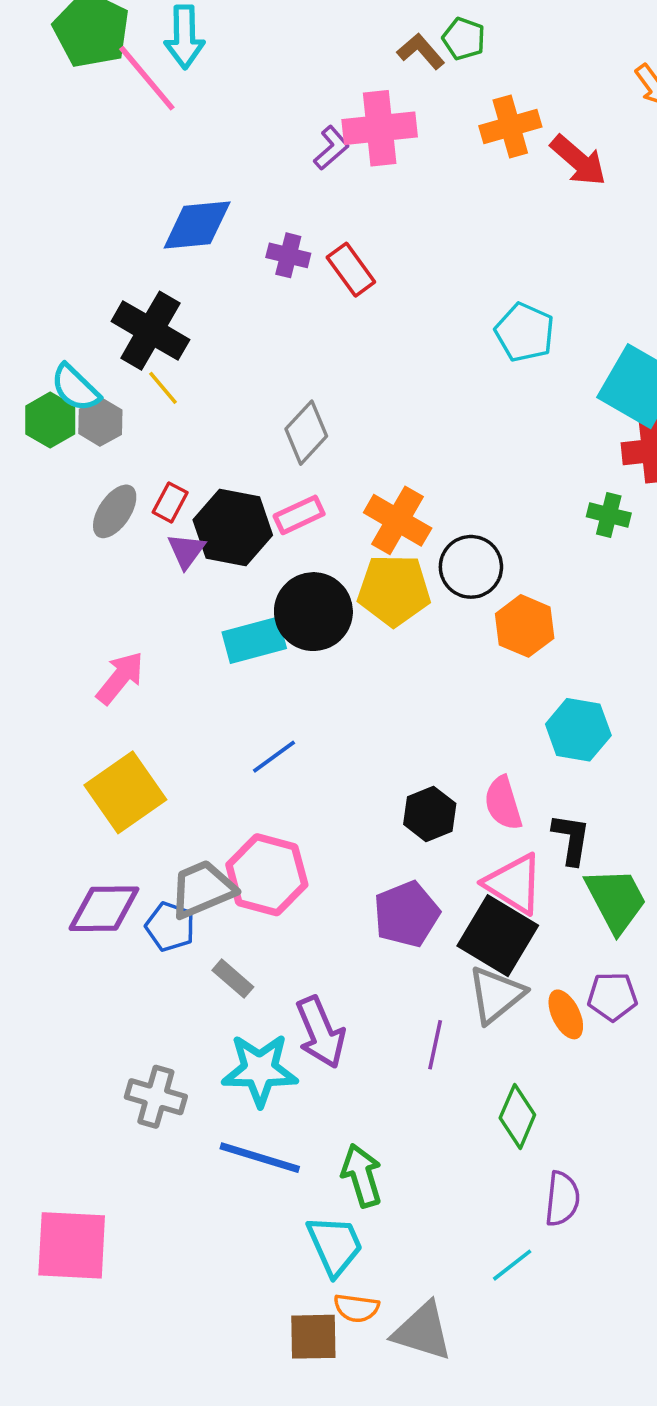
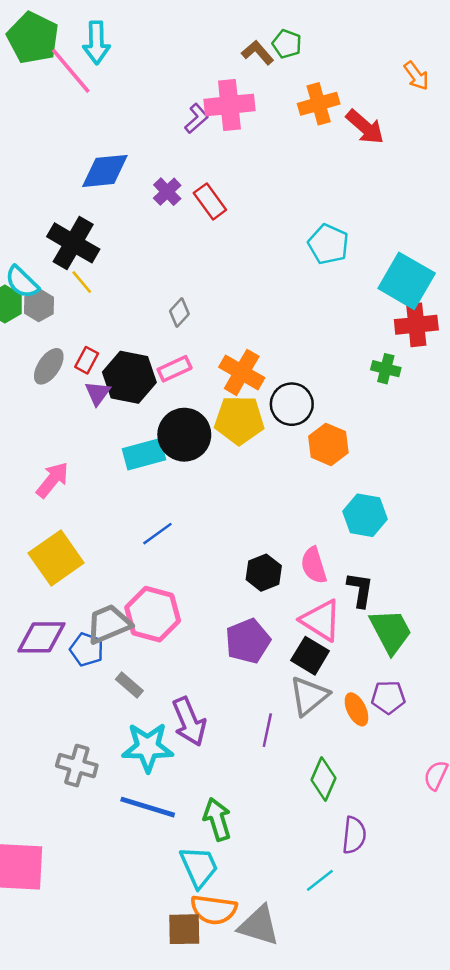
purple cross: (288, 255) -> (167, 192), turned 32
gray diamond: (306, 433) -> (179, 313), size x0.7
black square: (498, 936) -> (310, 656), size x0.7
orange semicircle: (356, 1308) -> (214, 910), size x1.5

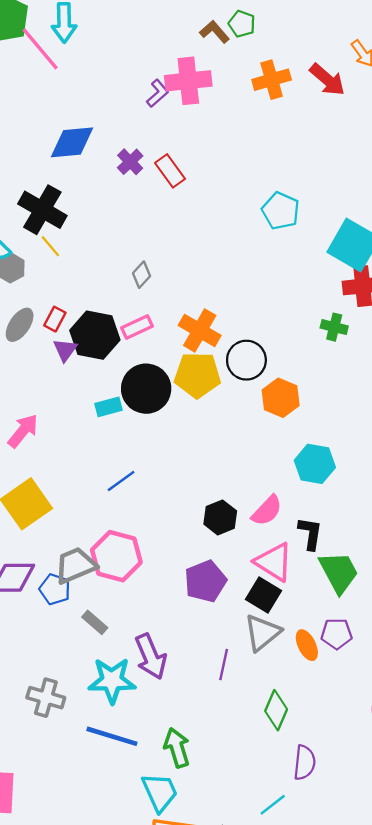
red arrow: (365, 127) -> (327, 80), moved
cyan rectangle: (144, 454) -> (108, 407), size x0.7
pink semicircle: (314, 565) -> (267, 511), turned -120

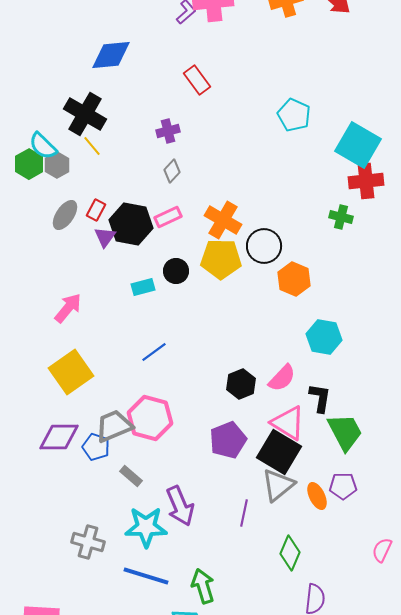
purple cross: (130, 162) -> (168, 131), moved, turned 30
black circle: (146, 389) -> (176, 271), size x0.6
black square: (264, 595) -> (279, 452), size x1.4

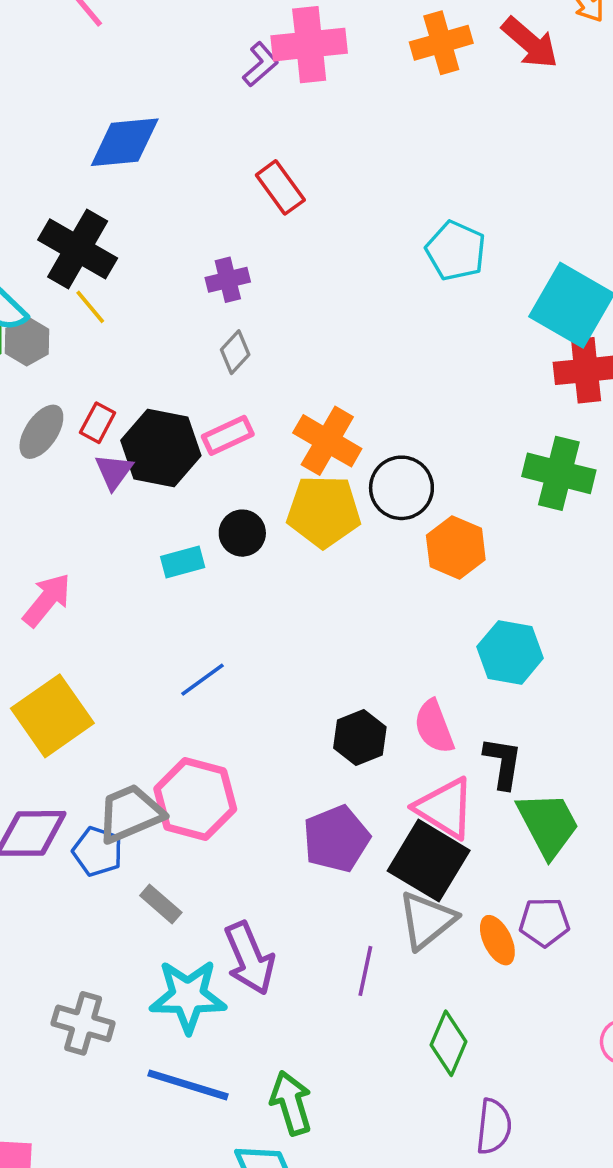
green cross: (341, 217) -> (559, 473), moved, size x1.6
pink semicircle: (282, 378) -> (434, 727), turned 116

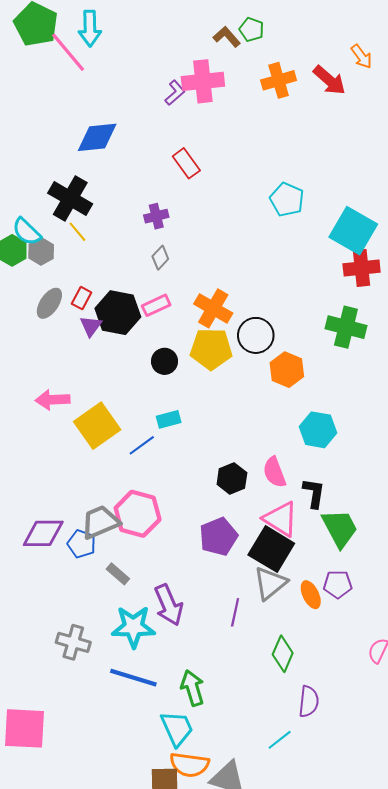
cyan rectangle: (183, 562) -> (169, 419), moved
pink arrow: (47, 600) -> (53, 400), turned -132
yellow square: (52, 716) -> (97, 426), moved

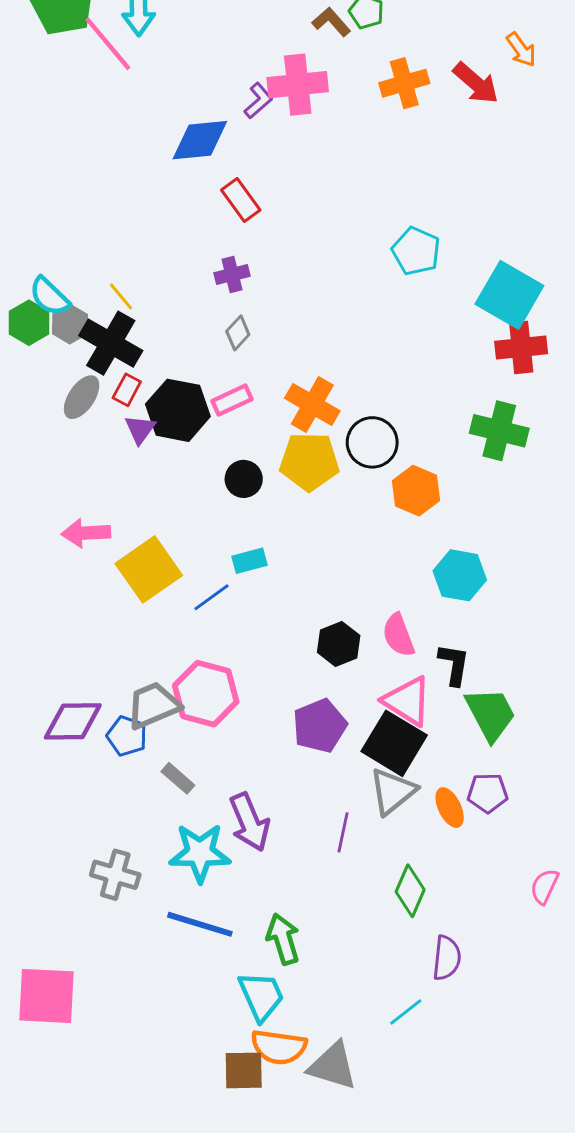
blue diamond: (97, 137) -> (200, 140), moved
red rectangle: (186, 163) -> (241, 200), moved
black cross: (70, 199) -> (111, 343), moved

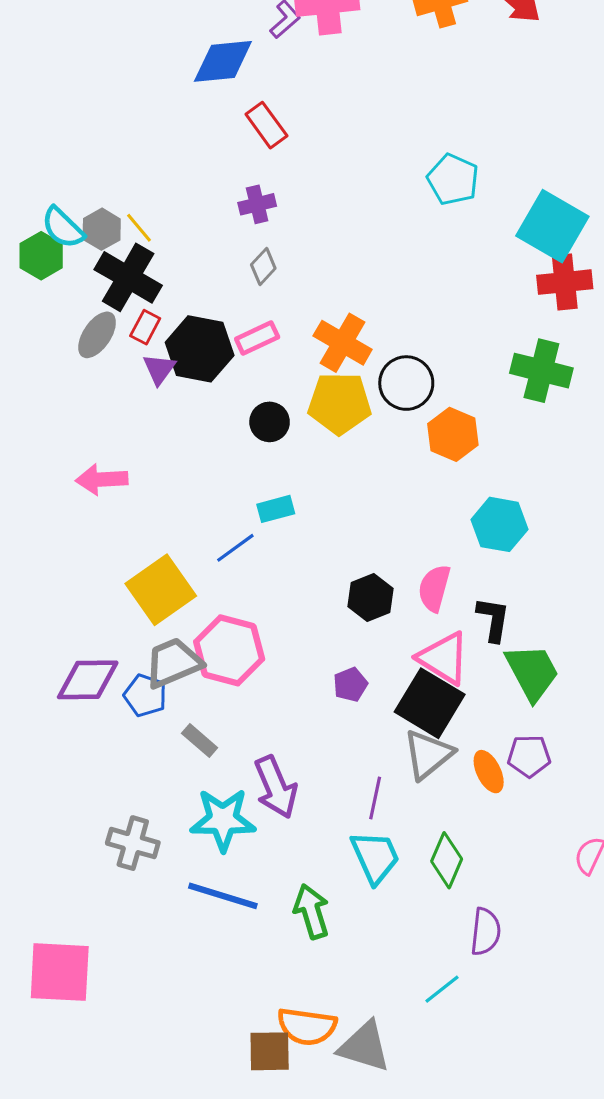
gray hexagon: (70, 324) -> (102, 229), moved
yellow square: (149, 569) -> (161, 590), moved
pink semicircle: (398, 635) -> (434, 588), turned 36
purple pentagon: (320, 726) -> (350, 685), size x0.6
cyan trapezoid: (261, 996) -> (375, 857), moved

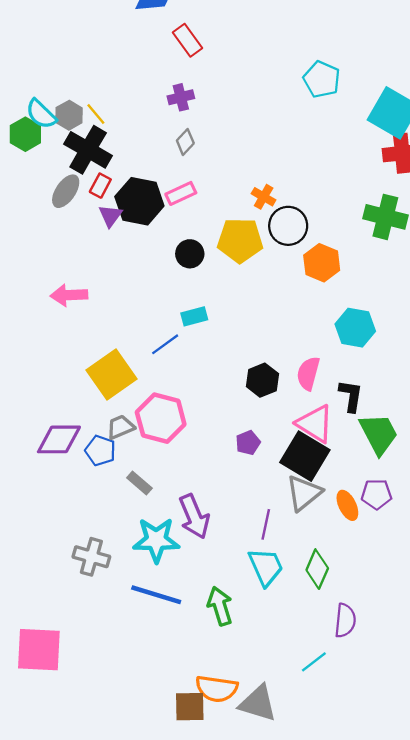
orange cross: (343, 343) -> (264, 197), moved, size x0.6
gray trapezoid: (173, 663) -> (120, 427), size x0.7

